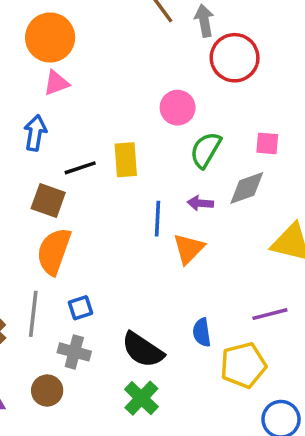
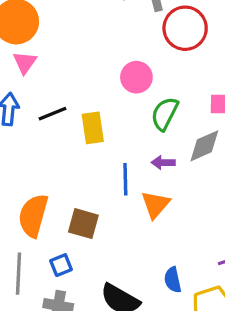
pink triangle: (56, 83) -> (25, 62), turned -30
black line: (80, 168) -> (52, 114), moved
brown square: (48, 200) -> (83, 224), moved

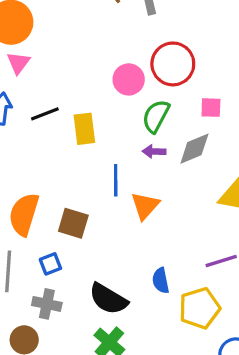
red circle: (185, 28) -> (173, 64), moved
purple arrow: (163, 162) -> (154, 151), moved

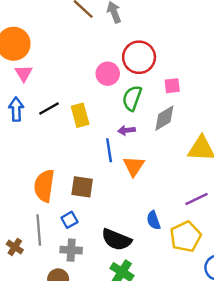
purple arrow: (154, 151) -> (127, 130), moved

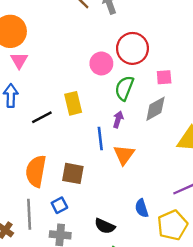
black line: (49, 109) -> (42, 117), moved
purple arrow: (127, 130) -> (118, 119), turned 112
black semicircle: (116, 240) -> (105, 226), size x0.7

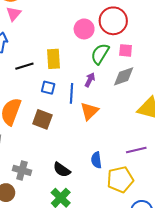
pink square: (164, 77) -> (126, 50), moved
blue square: (59, 205) -> (48, 88), moved, turned 32

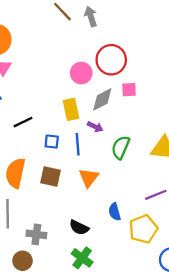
green semicircle: (100, 54) -> (121, 147), moved
yellow rectangle: (53, 59) -> (71, 109), moved
gray diamond: (124, 76) -> (102, 99), moved
purple arrow: (90, 80) -> (95, 127), turned 96
orange triangle: (89, 111) -> (89, 178), moved

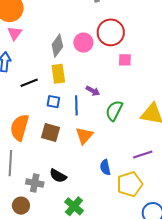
gray diamond: (102, 99) -> (57, 46), moved, turned -30
yellow rectangle: (71, 109) -> (58, 74), moved
black semicircle: (79, 227) -> (58, 176), moved

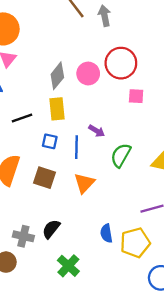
blue semicircle: (105, 167) -> (106, 233), moved
black semicircle: (58, 176) -> (51, 229), turned 96

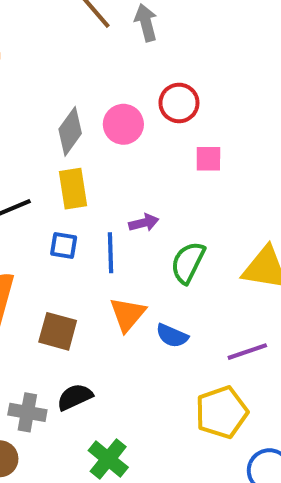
red circle: (121, 63) -> (179, 103), size x0.7
purple arrow: (97, 131) -> (144, 223), turned -42
brown square: (45, 178) -> (58, 331), moved
black semicircle: (51, 229) -> (75, 397), turned 30
blue semicircle: (106, 233) -> (172, 336), moved, turned -54

